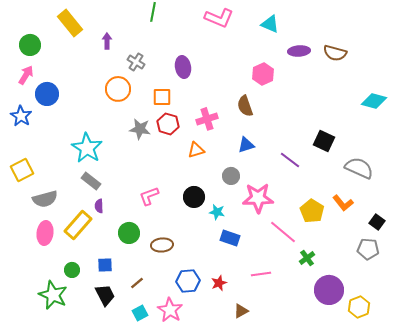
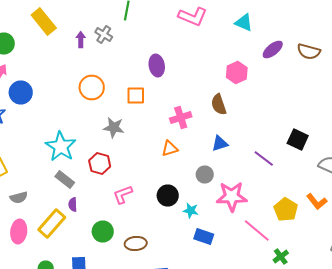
purple ellipse: (299, 51) -> (273, 50), turned -35
gray cross: (136, 62) -> (104, 34), moved
red hexagon: (168, 124) -> (100, 164), moved
gray semicircle: (45, 199) -> (19, 198), size x0.7

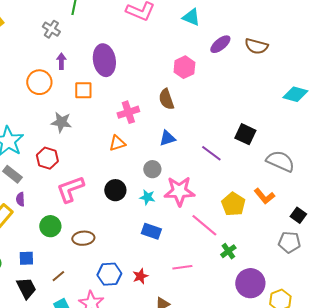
purple arrow: (81, 40) -> (61, 61), moved
purple ellipse: (157, 66) -> (104, 60), size x1.4
pink L-shape: (123, 194) -> (70, 189), size x1.4
cyan star: (191, 210) -> (147, 197), moved

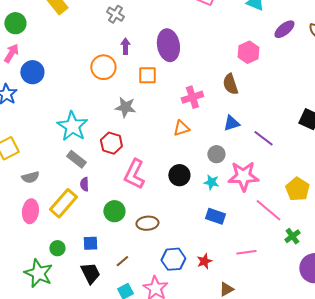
purple line: (211, 153) -> (263, 138), moved
pink L-shape: (70, 189) -> (134, 174), turned -44

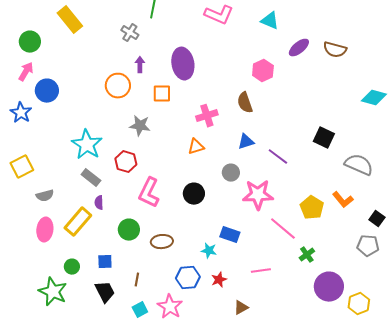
cyan star: (211, 182) -> (209, 251), moved
brown line: (122, 261) -> (137, 280), turned -40

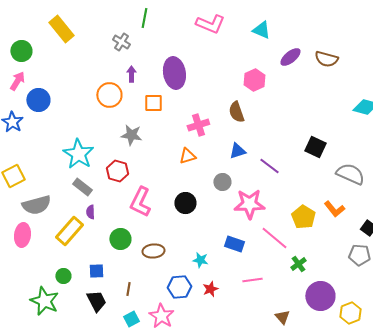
gray semicircle: (45, 196) -> (36, 205), size x1.6
pink ellipse: (45, 230) -> (22, 235), moved
blue rectangle: (230, 235) -> (234, 244), moved
brown triangle: (241, 308) -> (282, 317), moved, turned -42

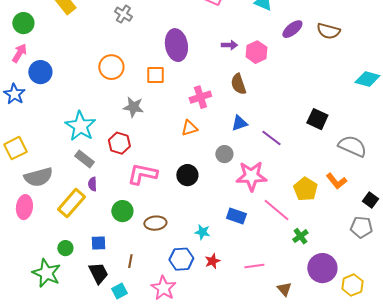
purple arrow: (131, 74) -> (229, 45), moved, turned 91
pink L-shape: (140, 202) -> (142, 174), turned 76
pink line: (252, 280) -> (254, 266), moved
cyan square: (131, 319) -> (119, 291), moved

